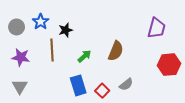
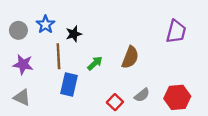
red hexagon: (169, 65) -> (177, 97), moved
blue rectangle: (78, 85) -> (69, 84), moved, turned 30
gray triangle: (20, 86) -> (22, 97), turned -35

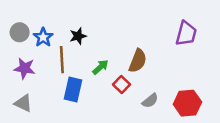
blue star: (45, 24) -> (43, 37), moved
red square: (115, 102) -> (122, 84), moved

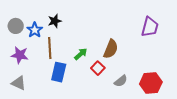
black star: (78, 36) -> (55, 21), moved

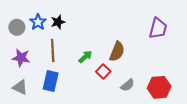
blue star: (35, 30) -> (38, 22), moved
blue rectangle: (59, 72) -> (51, 81), moved

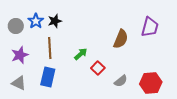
brown semicircle: (117, 51) -> (121, 39), moved
purple star: (21, 58) -> (20, 55), turned -30

